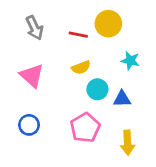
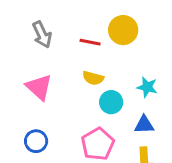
cyan star: (130, 61) -> (147, 87), moved
yellow semicircle: (81, 67) -> (93, 78), turned 36
blue triangle: (122, 99) -> (144, 125), moved

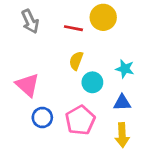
yellow semicircle: (93, 78) -> (76, 61), turned 96
pink triangle: (39, 87) -> (27, 85), moved
blue circle: (36, 141) -> (42, 117), moved

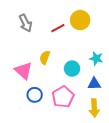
red line: (73, 28) -> (58, 28), turned -40
yellow semicircle: (76, 61) -> (45, 57), moved

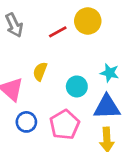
blue triangle: (94, 84) -> (107, 107), size x1.5

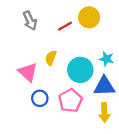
cyan circle: (77, 86) -> (80, 70), size x1.5

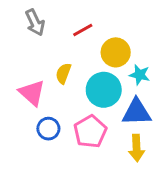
yellow circle: (89, 17) -> (116, 52), moved

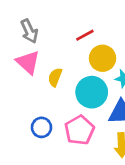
red line: (83, 30) -> (85, 35), moved
pink triangle: (32, 93) -> (28, 62), moved

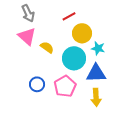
yellow semicircle: (55, 77) -> (47, 47), turned 104

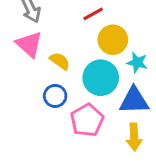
blue circle: (37, 84) -> (55, 96), moved

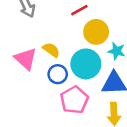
pink triangle: (29, 44) -> (26, 59), moved
blue circle: (55, 96) -> (58, 74), moved

